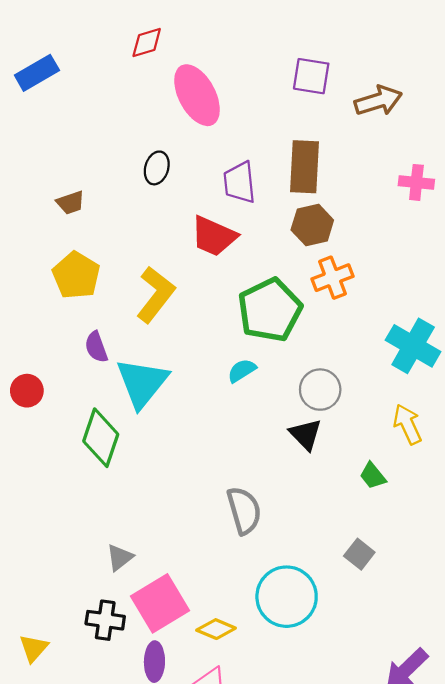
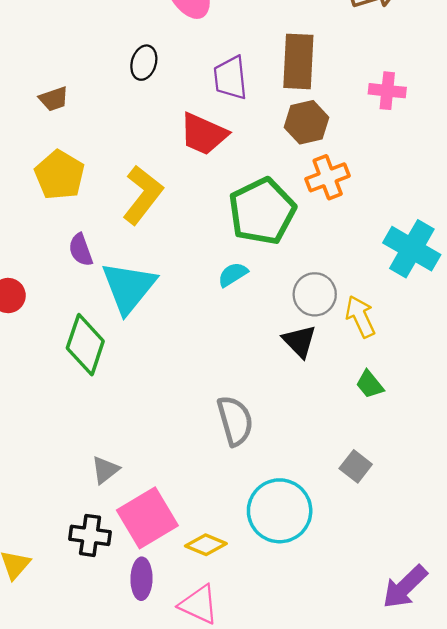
pink cross: (416, 182) -> (387, 91), moved
yellow arrow: (407, 424) -> (360, 317), moved

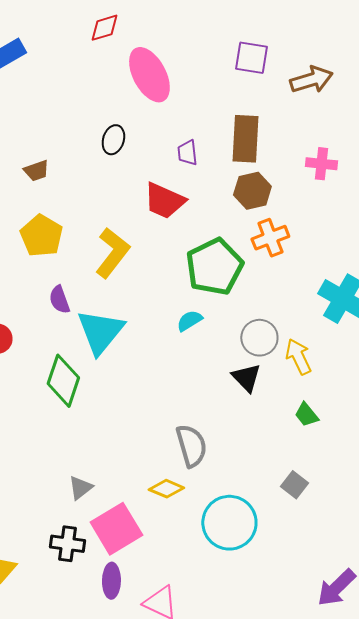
purple trapezoid: (230, 78) -> (187, 153), size x0.7
yellow diamond: (206, 545) -> (166, 489), moved

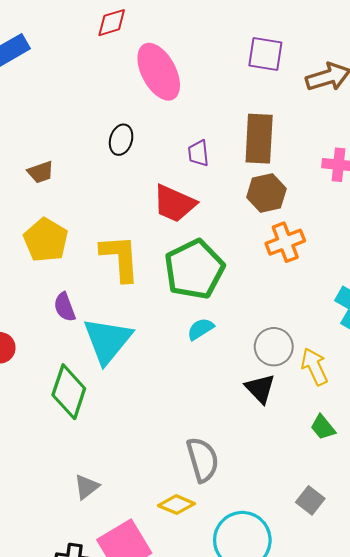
yellow L-shape: (112, 253) -> (120, 258), turned -42
green pentagon: (214, 267) -> (194, 269), moved
gray triangle: (80, 488) -> (87, 487), moved

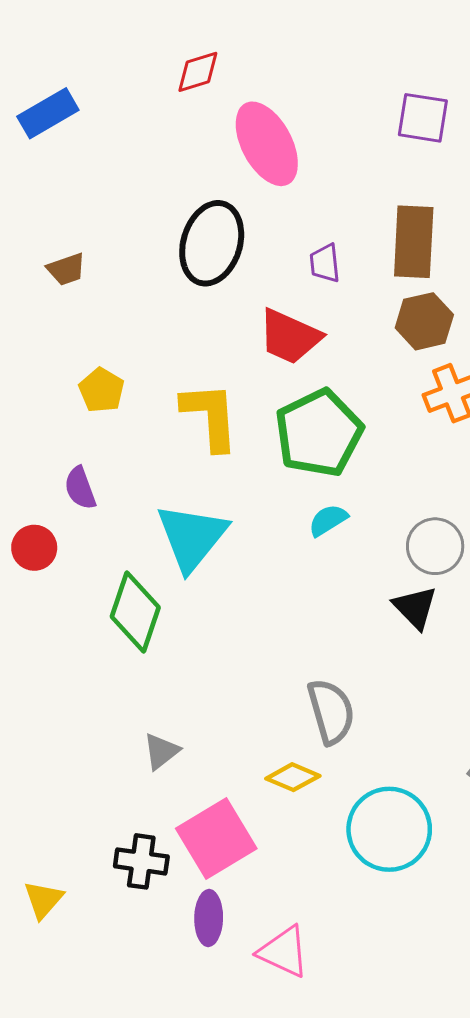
black ellipse: (121, 140) -> (212, 243), size x1.8
brown trapezoid: (41, 172) -> (66, 269), moved
yellow pentagon: (46, 240) -> (102, 390), size x0.7
purple semicircle: (65, 307) -> (80, 488), moved

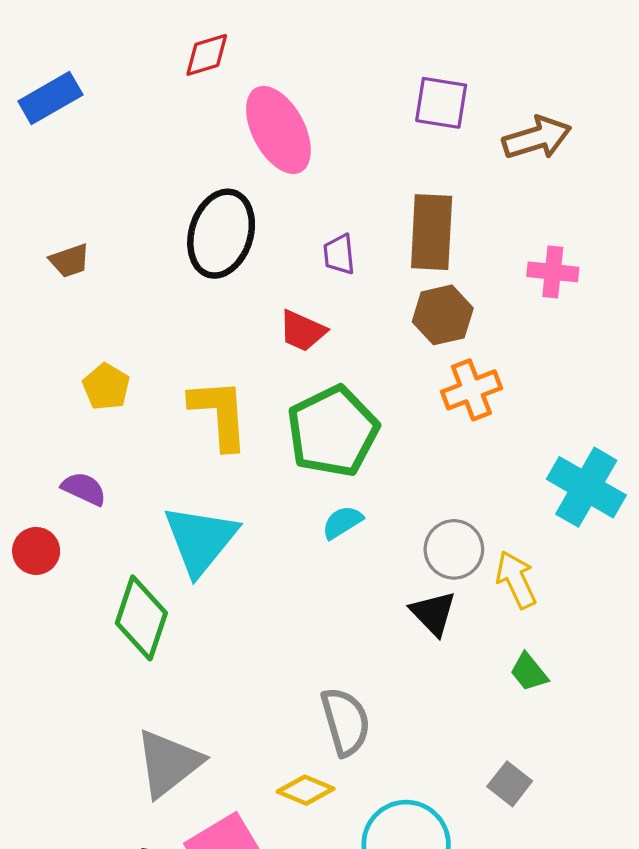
red trapezoid: (290, 337) -> (302, 331), size x0.7
purple semicircle: (80, 488) -> (84, 489), turned 135
gray triangle: (161, 751) -> (168, 763), size x1.8

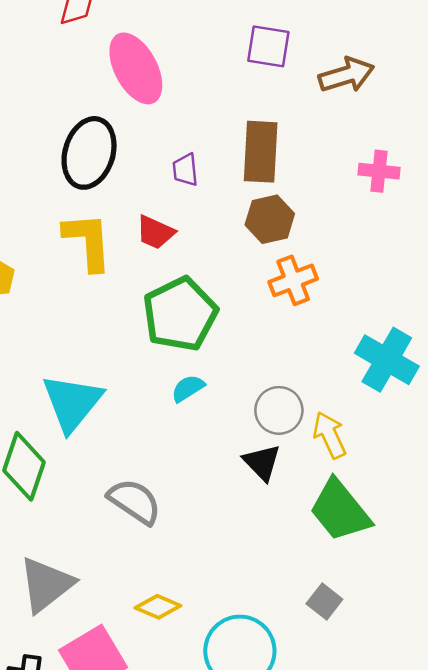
pink cross: (553, 272) -> (379, 171), moved
yellow L-shape: (219, 414) -> (88, 241), moved
green trapezoid: (529, 672) -> (340, 511), size x2.0
gray semicircle: (345, 722) -> (135, 501), moved, turned -40

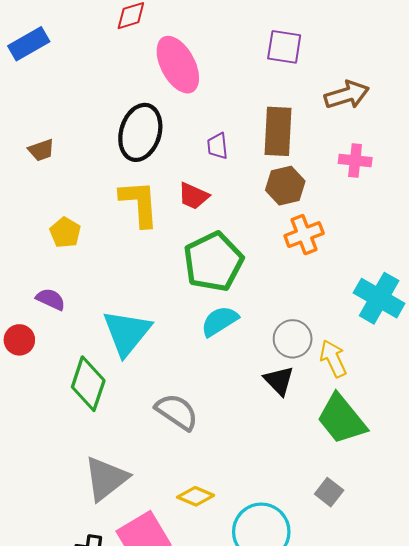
brown arrow: (346, 75) -> (347, 95), moved
pink cross: (379, 171) -> (355, 161), moved
cyan semicircle: (188, 388) -> (220, 321), size x1.4

